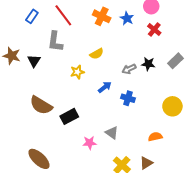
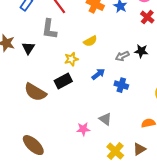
black rectangle: (69, 116) -> (63, 81), moved

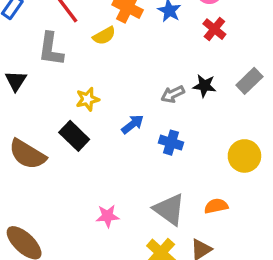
yellow semicircle: (90, 41) -> (104, 36), moved
black rectangle: (63, 81) -> (74, 136), turned 72
gray triangle: (105, 119) -> (169, 209), moved, size x1.5

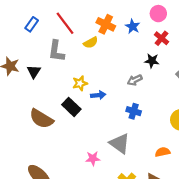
black star: (204, 86) -> (152, 61), moved
blue arrow: (133, 124) -> (98, 95), moved, turned 32
gray triangle: (169, 209) -> (120, 143), moved

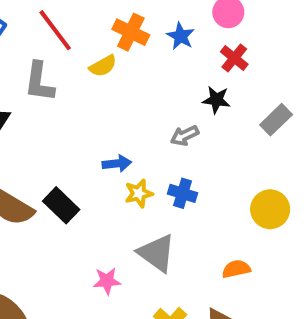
yellow star: (80, 83) -> (139, 193), moved
black rectangle: (71, 107) -> (61, 205), moved

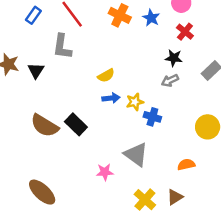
yellow semicircle: (103, 66) -> (106, 76), moved
gray arrow: (185, 136) -> (170, 81), moved
yellow star: (139, 193) -> (135, 102), moved

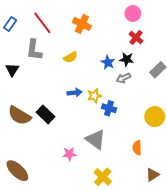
blue star: (151, 18) -> (108, 62), moved
yellow semicircle: (106, 76) -> (70, 57), moved
orange semicircle: (186, 165) -> (137, 148), turned -80
brown triangle: (175, 197) -> (153, 175), moved

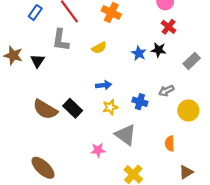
gray arrow: (124, 78) -> (166, 91), moved
yellow star: (94, 96) -> (110, 107), moved

